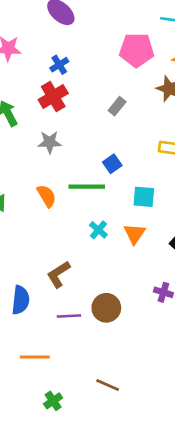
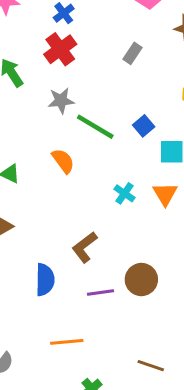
blue square: (112, 164) -> (144, 126), moved
green line: (87, 187) -> (95, 127), moved, turned 36

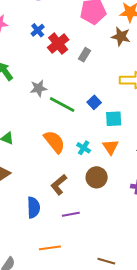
red cross: (60, 49) -> (58, 44), moved
orange semicircle: (63, 161) -> (54, 142), moved, size x1.4
brown circle: (141, 280) -> (97, 177), moved

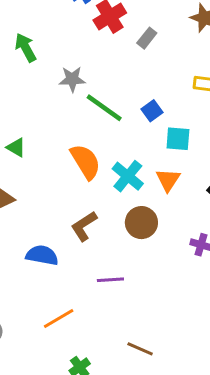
cyan cross: (84, 148) -> (128, 176), size x1.5
blue semicircle: (34, 207) -> (42, 255), turned -85
purple line: (71, 214) -> (110, 280), moved
orange line: (50, 248) -> (59, 319), turned -30

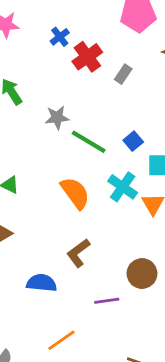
cyan cross: (128, 176) -> (123, 187), moved
brown circle: (141, 223) -> (142, 274), moved

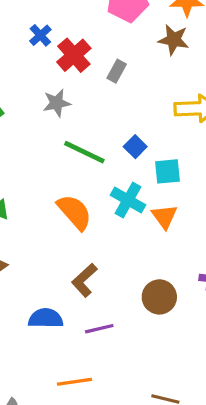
gray star: (57, 118) -> (57, 103), moved
purple line: (107, 301) -> (99, 329), moved
orange line: (61, 340) -> (74, 382), turned 32

